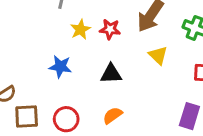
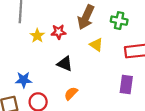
blue star: (60, 67) -> (24, 80), moved
black triangle: (111, 74) -> (65, 64), turned 35

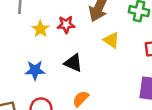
blue star: (24, 80) -> (35, 70), moved

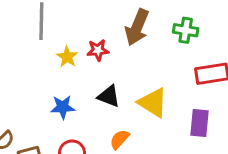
yellow triangle: (111, 40) -> (153, 103), moved, size x1.5

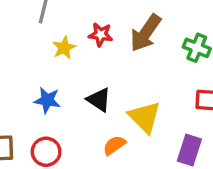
red star: (98, 50) -> (101, 35), moved
orange semicircle: (119, 139) -> (114, 145), moved

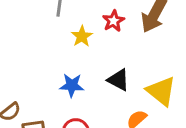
red star: (101, 35) -> (113, 21), turned -30

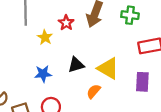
black triangle: (118, 80) -> (76, 65), turned -36

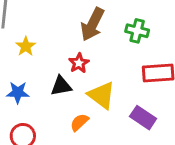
red star: (66, 23) -> (79, 63), moved
purple rectangle: (142, 82) -> (143, 118), turned -66

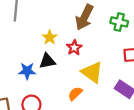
yellow star: (26, 46) -> (50, 37), moved
black triangle: (61, 86) -> (47, 61), moved

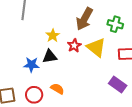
yellow triangle: (92, 72) -> (96, 47), moved
orange semicircle: (75, 94) -> (57, 89), moved, turned 72

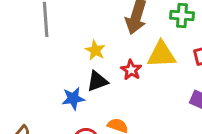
red star: (74, 45) -> (131, 70), moved
yellow triangle: (96, 47) -> (161, 55), turned -30

